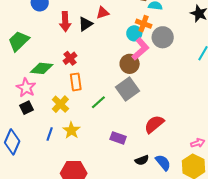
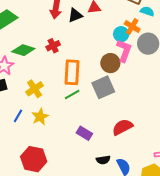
pink L-shape: (140, 49) -> (124, 51), turned -40
orange rectangle: (76, 82) -> (72, 72), moved, size x1.4

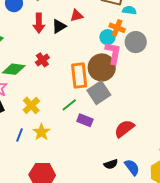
brown circle: (110, 63) -> (102, 67), size x1.4
orange rectangle: (72, 72) -> (79, 75), moved
purple rectangle: (84, 133) -> (85, 120), moved

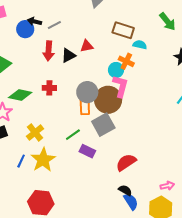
gray circle: (136, 42) -> (87, 92), moved
red cross: (42, 60) -> (49, 88), turned 32
orange rectangle: (79, 75) -> (85, 106), size x0.7
yellow star: (41, 132) -> (43, 160), size x1.4
black semicircle: (111, 164) -> (125, 190), moved, turned -136

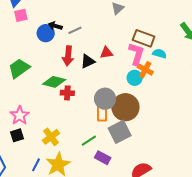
pink L-shape: (120, 86) -> (136, 54), moved
green diamond: (20, 95) -> (54, 82), moved

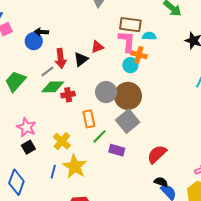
gray line: (75, 30) -> (47, 71), moved
orange rectangle: (102, 113) -> (89, 119), moved

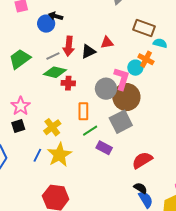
pink L-shape: (127, 41) -> (122, 79), moved

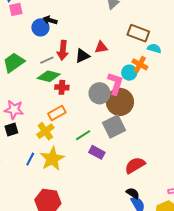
pink star: (21, 106) -> (14, 110), turned -30
orange rectangle: (83, 111) -> (57, 113), moved, turned 60

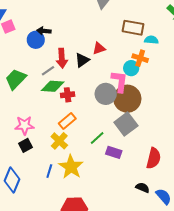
red semicircle: (135, 165) -> (154, 158), turned 145
black semicircle: (133, 193) -> (143, 188), moved

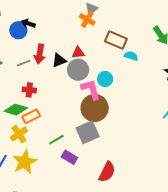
orange cross: (140, 58) -> (87, 19), moved
pink L-shape: (119, 81) -> (91, 89), turned -35
green diamond: (53, 86) -> (16, 110), moved
gray circle: (106, 94) -> (78, 70), moved
red cross: (68, 95) -> (29, 90), moved

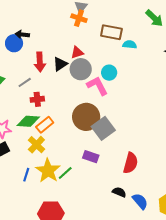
gray line: (23, 63) -> (25, 82), moved
brown circle: (95, 108) -> (86, 117), moved
green line: (57, 140) -> (65, 173), moved

